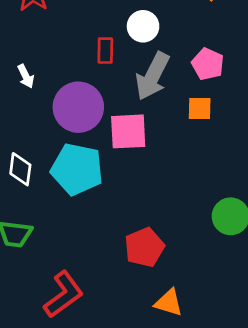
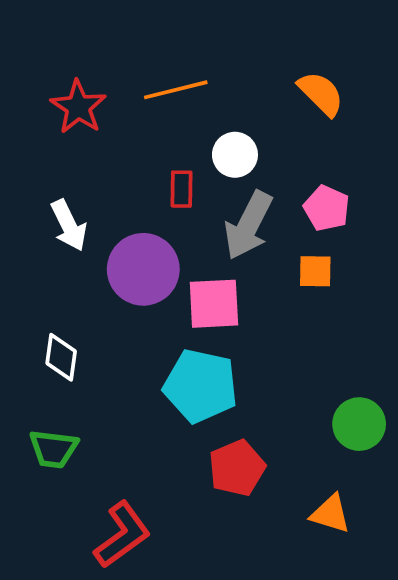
white arrow: (26, 76) -> (69, 225), size x1.5
cyan pentagon: (77, 169) -> (201, 386), moved
orange triangle: (169, 303) -> (330, 514), moved

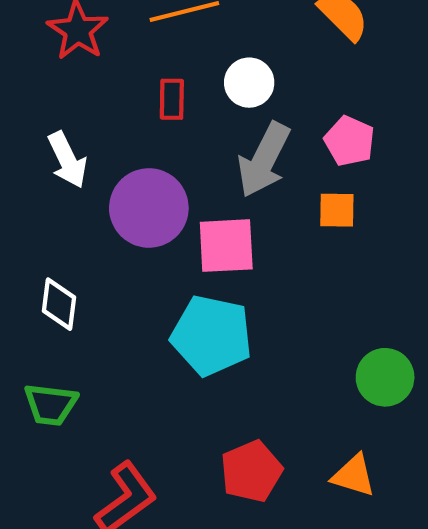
red rectangle: (181, 189) -> (172, 99), moved
red pentagon: (237, 468) -> (251, 471), moved

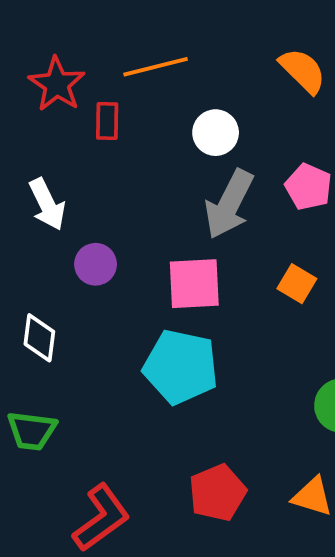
red rectangle: (172, 99) -> (107, 121), moved
purple circle: (149, 208) -> (96, 264), moved, size x0.6
orange square: (337, 210) -> (297, 284), moved, turned 30

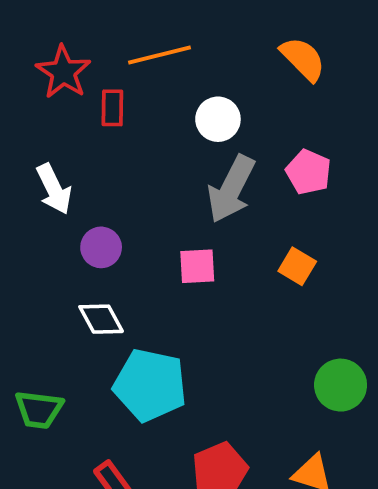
pink square: (194, 284) -> (197, 266), size x0.7
white diamond: (39, 338) -> (101, 319), moved, turned -36
cyan pentagon: (181, 367) -> (150, 385), moved

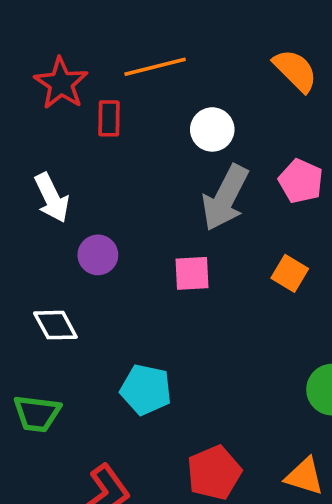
white diamond: (101, 319) -> (55, 325), moved
cyan pentagon: (150, 385) -> (146, 390), size x0.7

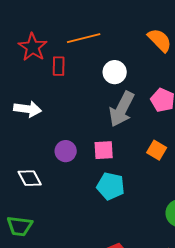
white arrow: (52, 198) -> (28, 109), turned -56
purple circle: (98, 255) -> (66, 151), moved
cyan pentagon: (146, 390) -> (111, 186), moved

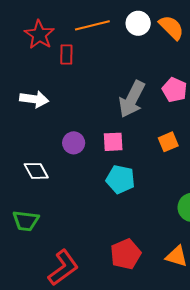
white circle: (115, 72) -> (138, 23), moved
orange square: (157, 150) -> (168, 142), turned 36

